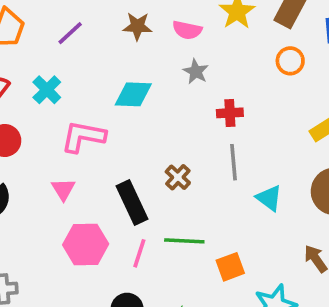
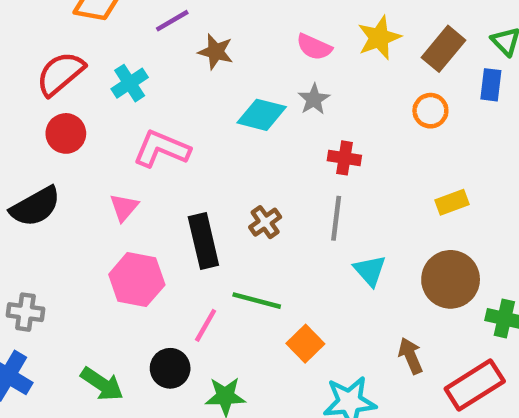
brown star: (137, 26) -> (216, 52), moved
cyan diamond: (133, 94) -> (262, 115), moved
pink line: (139, 253) -> (206, 325), moved
orange square: (230, 267) -> (305, 344), turned -36

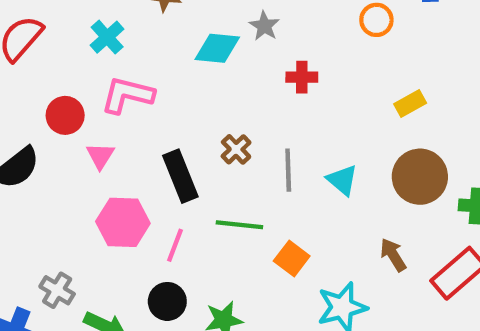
cyan cross: (130, 83) -> (107, 37), moved
red circle: (66, 133) -> (65, 115), moved
gray line: (336, 218) -> (288, 170), moved
gray cross: (25, 312) -> (57, 290), moved, turned 32
pink line: (206, 325) -> (175, 245), moved

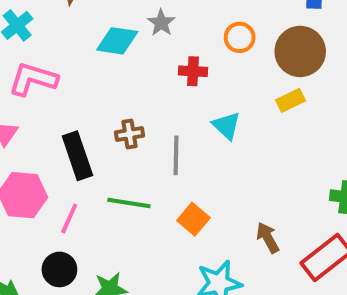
orange circle: (376, 20) -> (240, 37), moved
brown cross: (236, 149) -> (130, 134), turned 32
brown circle: (420, 177) -> (300, 51), moved
cyan triangle: (342, 180) -> (226, 126), moved
orange square: (292, 259) -> (193, 219), moved

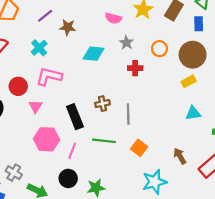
gray star: (161, 23) -> (126, 43), moved
cyan triangle: (226, 126) -> (193, 113), moved, turned -49

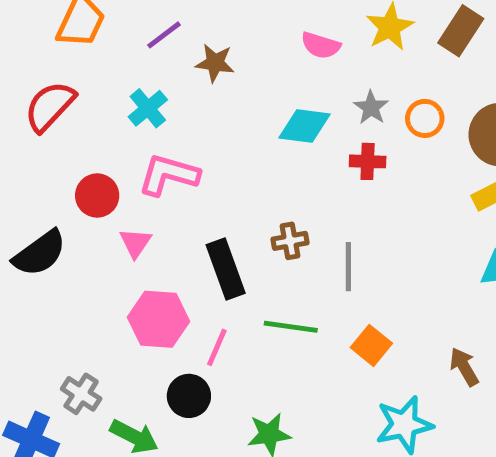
gray star: (126, 43) -> (371, 108), moved
cyan diamond: (93, 54) -> (304, 126), moved
black circle: (68, 178) -> (189, 396), moved

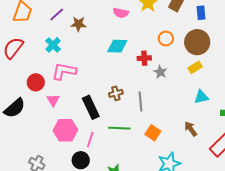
gray star: (371, 108) -> (160, 72), moved
brown arrow: (464, 367) -> (191, 129), moved

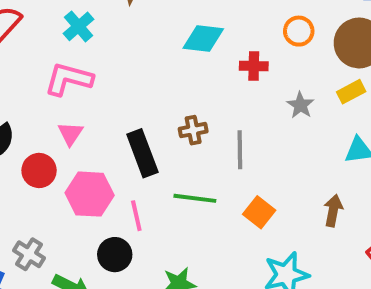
pink L-shape: (64, 71) -> (69, 79), moved
gray star: (160, 72) -> (300, 105), moved
red circle: (36, 82) -> (39, 170), moved
brown arrow: (191, 129) -> (333, 210), turned 42
pink line: (90, 139) -> (136, 216), turned -35

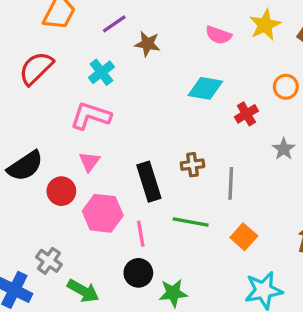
red cross: (254, 66) -> (246, 114), turned -35
black circle: (115, 255) -> (138, 273), moved

